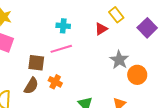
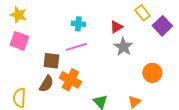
yellow rectangle: (116, 15) -> (142, 13), moved
gray star: (119, 60) -> (123, 47), moved
orange cross: (55, 82) -> (70, 80), size x1.5

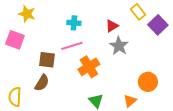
yellow star: (18, 15) -> (27, 14), moved
orange circle: (152, 73) -> (148, 82), moved
orange cross: (70, 80) -> (89, 67), moved, turned 30

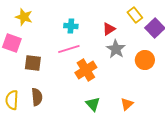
brown square: (47, 60) -> (33, 63), moved
orange circle: (148, 82) -> (145, 60), moved
brown semicircle: (42, 83) -> (37, 97), moved, turned -36

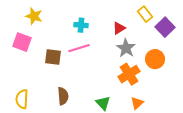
brown square: (33, 63) -> (53, 57), moved
orange cross: (86, 70) -> (129, 74), moved
brown semicircle: (37, 97) -> (63, 96), moved

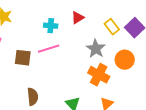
yellow rectangle: (145, 14) -> (112, 27), moved
red triangle: (119, 28) -> (78, 18), moved
orange cross: (129, 74) -> (99, 75), turned -30

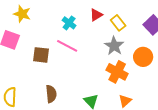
cyan cross: (51, 26) -> (69, 23), turned 32
yellow rectangle: (112, 27) -> (118, 23), moved
pink line: (49, 49) -> (67, 46), turned 45

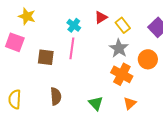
pink line: (67, 46) -> (72, 48), turned 70

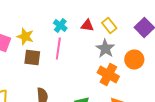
yellow star: (27, 16) -> (25, 36), moved
red triangle: (101, 17) -> (87, 26), moved, turned 40

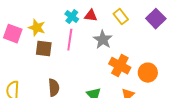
red triangle: (87, 26) -> (91, 16), moved
gray star: (105, 48) -> (103, 40), moved
orange circle: (134, 60) -> (148, 73), moved

